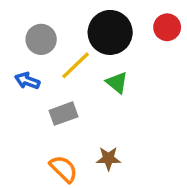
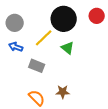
gray circle: (41, 39) -> (15, 23), moved
gray rectangle: (64, 114) -> (37, 66), turned 42

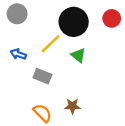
gray circle: (15, 23) -> (17, 14), moved

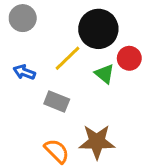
red circle: (112, 18) -> (129, 58), moved
brown star: (72, 106) -> (97, 142), size x1.6

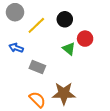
black circle: (98, 29) -> (65, 19), size x0.6
yellow line: (67, 58) -> (36, 25), moved

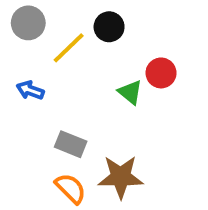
black circle: (65, 19) -> (109, 27), moved
gray rectangle: (37, 67) -> (71, 144), moved

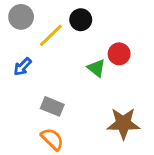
blue arrow: (30, 90) -> (22, 67), turned -66
brown star: (121, 177) -> (123, 123), moved

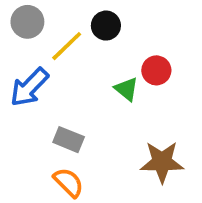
blue arrow: (22, 67) -> (29, 87), size x1.6

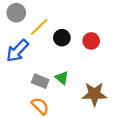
black circle: (106, 26) -> (62, 38), moved
green triangle: (126, 89) -> (62, 78), moved

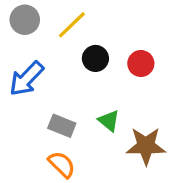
yellow line: (39, 27) -> (72, 25), moved
green triangle: (62, 78) -> (109, 121), moved

